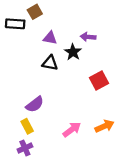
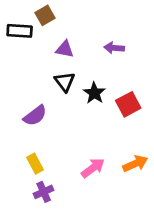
black star: (73, 52) -> (94, 93), moved
black triangle: (50, 63) -> (65, 82), turned 42
purple semicircle: (35, 104) -> (35, 116), moved
purple cross: (25, 148) -> (44, 192), moved

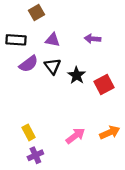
black rectangle: (20, 31) -> (16, 40), moved
purple semicircle: (35, 116) -> (29, 64), moved

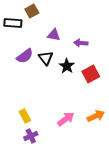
purple arrow: (93, 39) -> (81, 43), moved
black rectangle: (16, 40) -> (13, 23), moved
purple triangle: (53, 40) -> (54, 35), moved

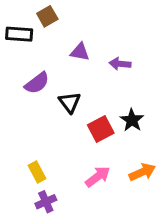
black triangle: (46, 58) -> (70, 102), moved
black star: (67, 66) -> (132, 120), moved
red square: (91, 74) -> (101, 129), moved

